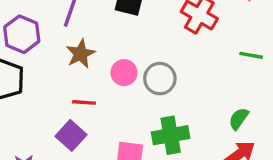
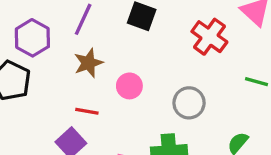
gray circle: (160, 79) -> (189, 103), moved

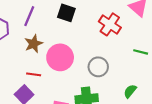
pink circle: (129, 86) -> (60, 57), size x1.6

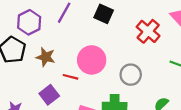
brown star: (34, 44) -> (46, 57), moved, turned 30
red line: (34, 74) -> (70, 77), moved

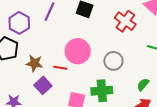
brown star: (46, 57) -> (34, 63), moved

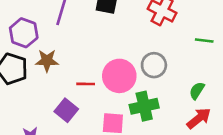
pink circle: (78, 51) -> (119, 76), moved
brown star: (34, 63) -> (47, 61), moved

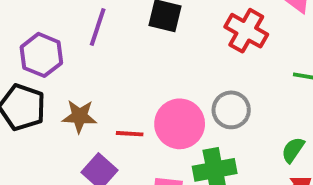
brown star: (47, 61) -> (79, 116), moved

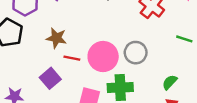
brown star: (79, 116) -> (56, 38), moved

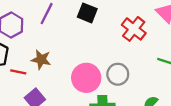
red line: (72, 58) -> (18, 72), moved

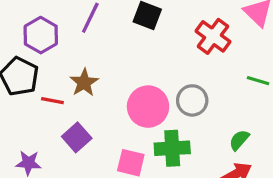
brown star: (41, 60) -> (84, 83), turned 30

